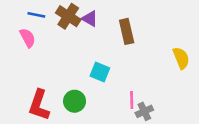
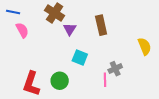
blue line: (36, 15) -> (13, 12), moved
purple triangle: (90, 19) -> (70, 29), moved, turned 32
gray cross: (144, 111) -> (115, 69), moved

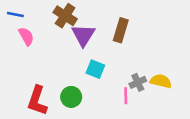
brown rectangle: (101, 25) -> (121, 30), turned 30
purple triangle: (70, 29) -> (83, 35), size x1.5
yellow semicircle: (145, 46) -> (161, 81), moved, turned -54

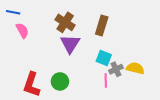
brown cross: (65, 16) -> (65, 22), moved
purple triangle: (83, 35) -> (70, 44), moved
cyan square: (95, 69) -> (104, 58), moved

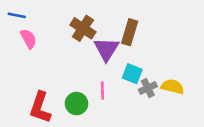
purple triangle: (70, 44) -> (106, 49), moved
pink line: (106, 80) -> (102, 91), moved

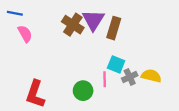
purple triangle: (106, 49) -> (93, 20), moved
pink line: (102, 91) -> (105, 79), moved
green circle: (76, 104) -> (83, 91), moved

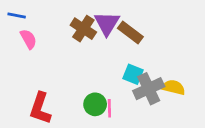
brown rectangle: (114, 28) -> (130, 32), turned -70
gray cross: (130, 77) -> (149, 89), size x1.6
pink line: (105, 79) -> (109, 108), moved

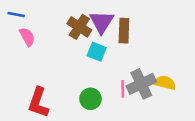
brown rectangle: (130, 32) -> (124, 31), turned 55
cyan square: (133, 74) -> (97, 52), moved
pink line: (109, 108) -> (123, 89), moved

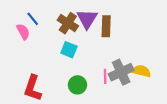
blue line: (16, 14) -> (33, 19), moved, turned 40
cyan square: (97, 52) -> (69, 50), moved

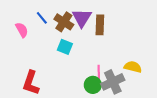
blue line: (33, 19) -> (42, 18), moved
gray cross: (121, 72) -> (113, 82), moved
green circle: (77, 85) -> (93, 85), moved

